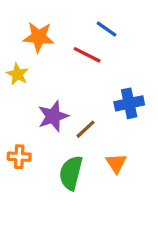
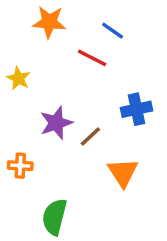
orange star: (39, 37) -> (49, 22), moved
orange triangle: (116, 163) -> (123, 172), size x1.4
green semicircle: (71, 173) -> (54, 217), moved

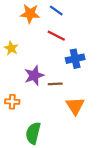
blue line: (113, 31) -> (56, 10), moved
blue cross: (136, 109) -> (75, 59), moved
brown line: (90, 137) -> (55, 84), turned 40

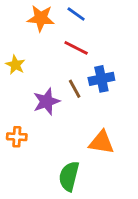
brown line: (55, 84) -> (75, 89), moved, turned 64
orange triangle: (75, 106) -> (101, 142), turned -48
green semicircle: (33, 133) -> (69, 176), moved

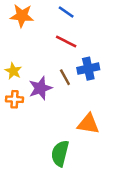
orange star: (41, 18) -> (22, 16), moved
yellow star: (15, 65) -> (13, 71), moved
orange cross: (17, 137) -> (15, 99), moved

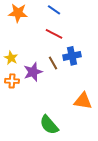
orange triangle: (88, 124) -> (83, 101), moved
green semicircle: (60, 153) -> (49, 125), turned -55

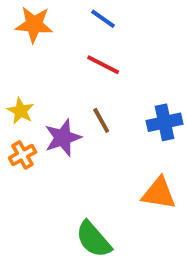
blue cross: (72, 56) -> (164, 122), moved
orange cross: (12, 81) -> (23, 155), turned -32

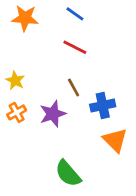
blue cross: (164, 122) -> (103, 105), moved
purple star: (63, 138) -> (53, 114), moved
orange triangle: (159, 193) -> (115, 140), turned 36

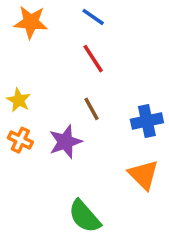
red line: (75, 47) -> (93, 59), turned 30
blue cross: (103, 105) -> (147, 121), moved
orange cross: (17, 112) -> (20, 140), turned -36

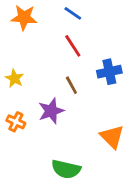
blue cross: (147, 121) -> (109, 72), moved
orange cross: (20, 140) -> (16, 122), moved
green semicircle: (84, 216) -> (66, 169), turned -36

